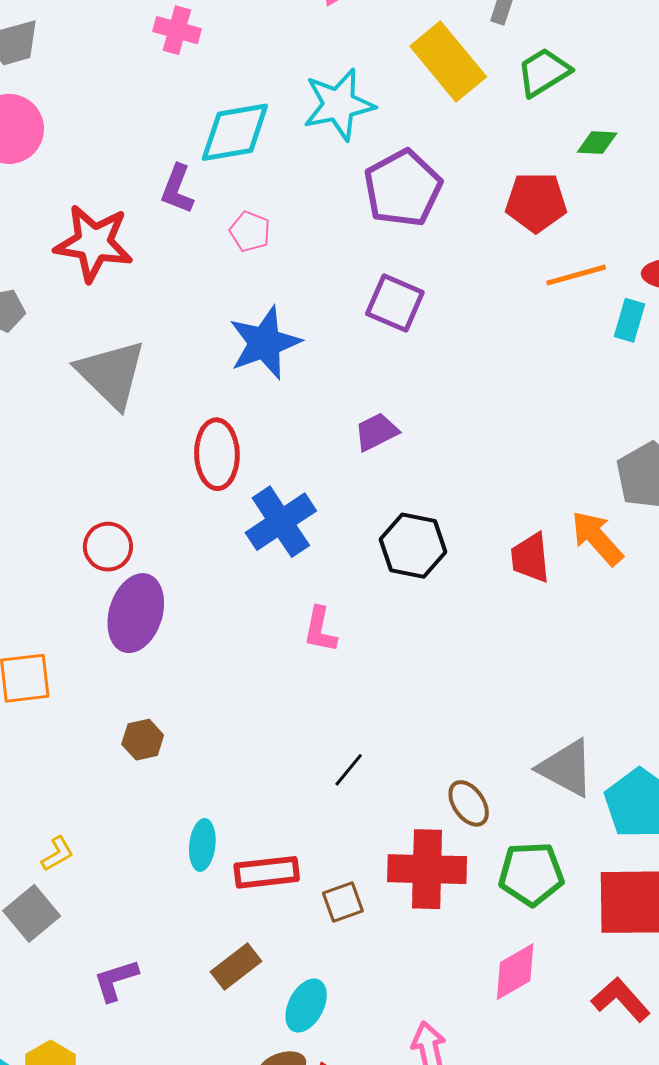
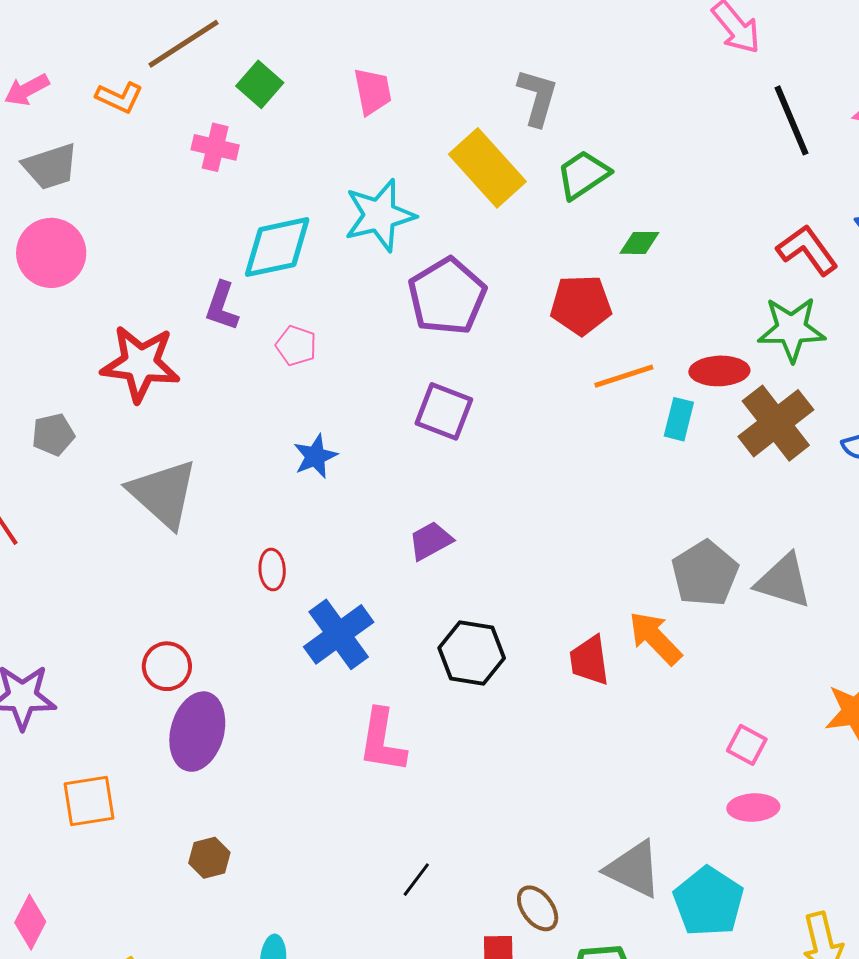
blue star: (265, 343) -> (315, 456), size x0.6
red ellipse: (217, 454) -> (272, 569), size x0.6
pink L-shape: (320, 630) -> (382, 741), size x1.4

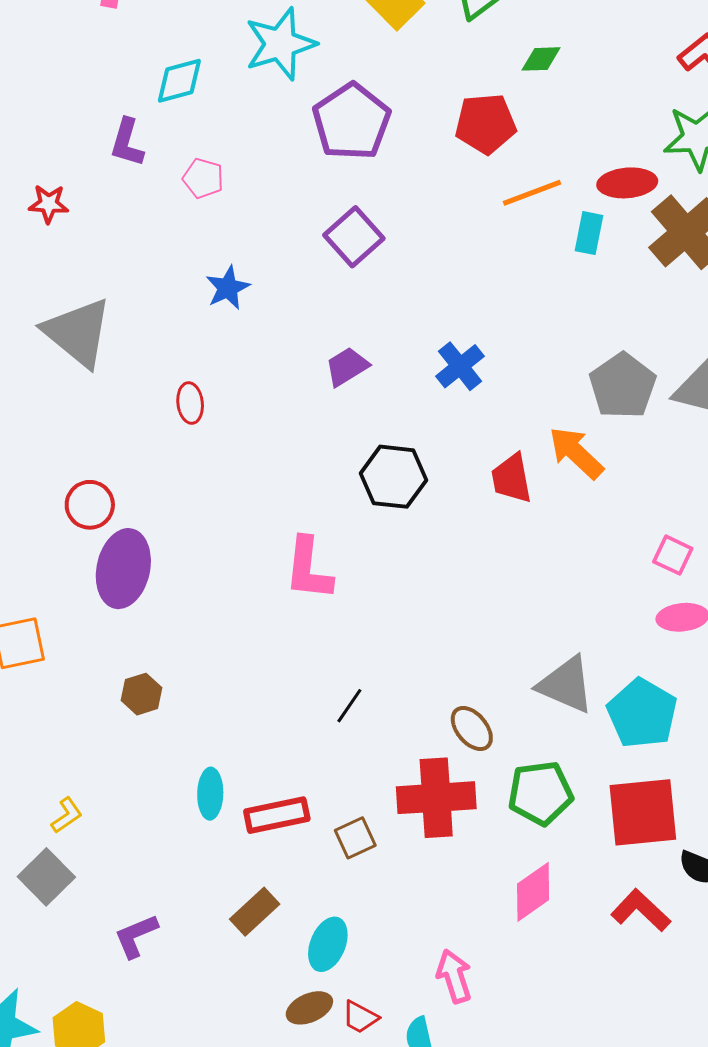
cyan diamond: (277, 247) -> (179, 81), size x0.7
red star: (140, 364) -> (49, 204), size x0.5
purple square: (444, 411) -> (354, 237), turned 30
blue cross: (339, 634) -> (460, 366), moved, size x0.7

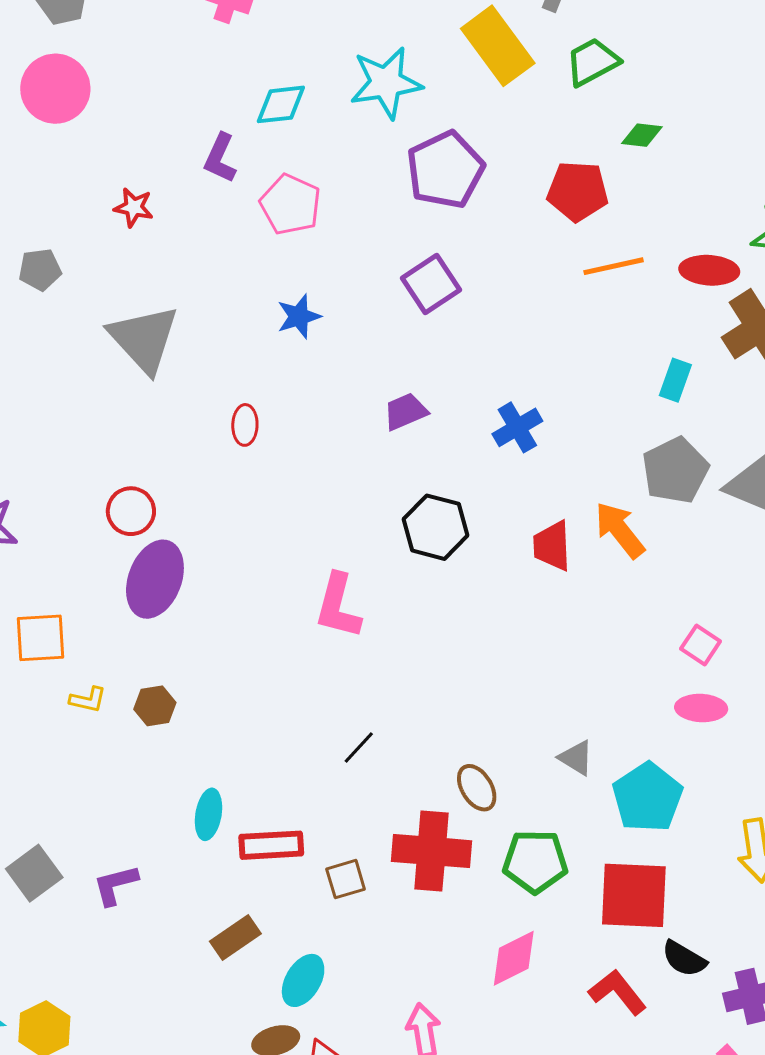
pink pentagon: (203, 178) -> (290, 204), size x1.5
cyan rectangle: (589, 233) -> (675, 380), moved
gray triangle: (566, 685) -> (576, 758), size x0.6
yellow L-shape: (67, 815) -> (88, 700), moved, turned 39
purple L-shape: (136, 936) -> (115, 885), moved

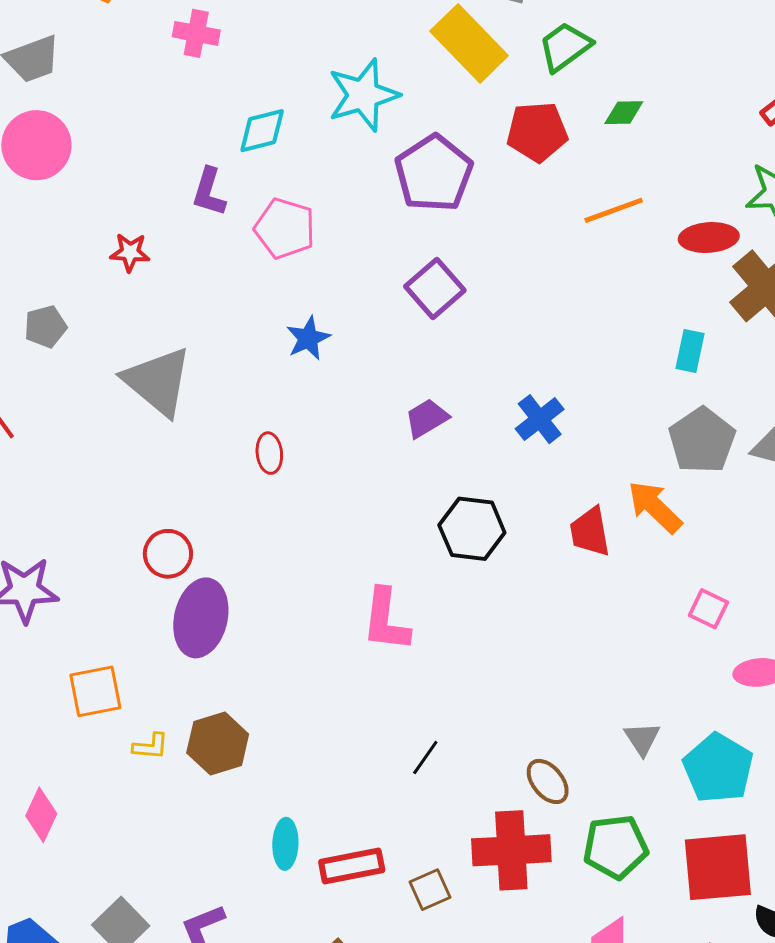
red pentagon: (578, 191) -> (537, 132), moved
orange line: (614, 266) -> (614, 210), moved
pink square: (701, 645) -> (708, 609), moved
brown hexagon: (155, 706) -> (218, 744), size x1.5
gray triangle: (576, 758) -> (642, 739), turned 33

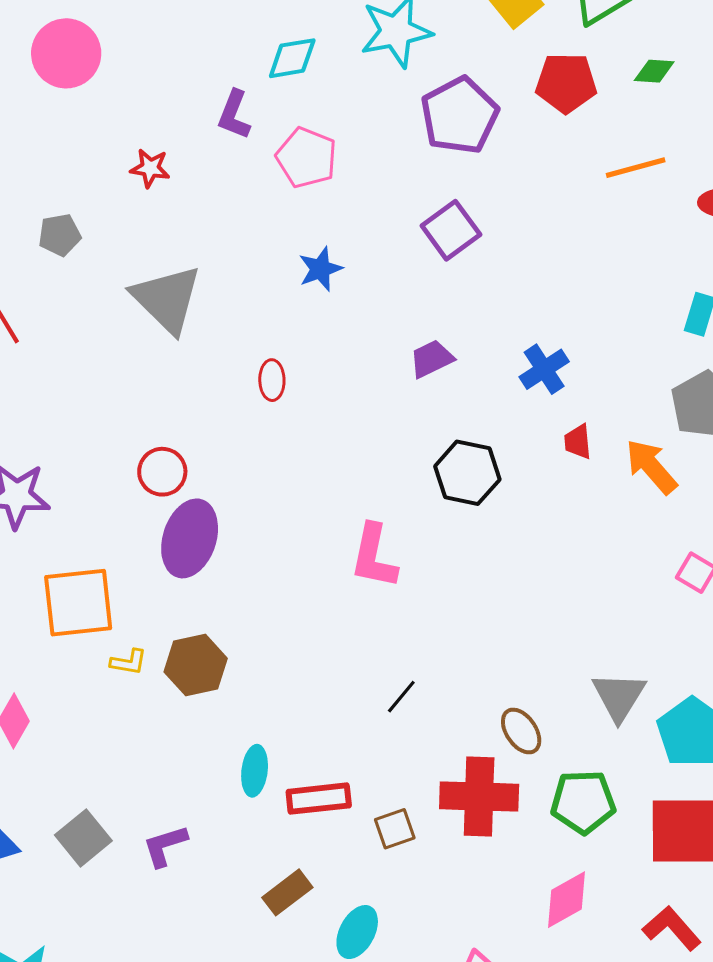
red trapezoid: (590, 532) -> (578, 442), moved, size x0.7
orange square: (95, 691) -> (78, 603), size x1.4
gray triangle: (642, 739) -> (619, 696), size x1.5

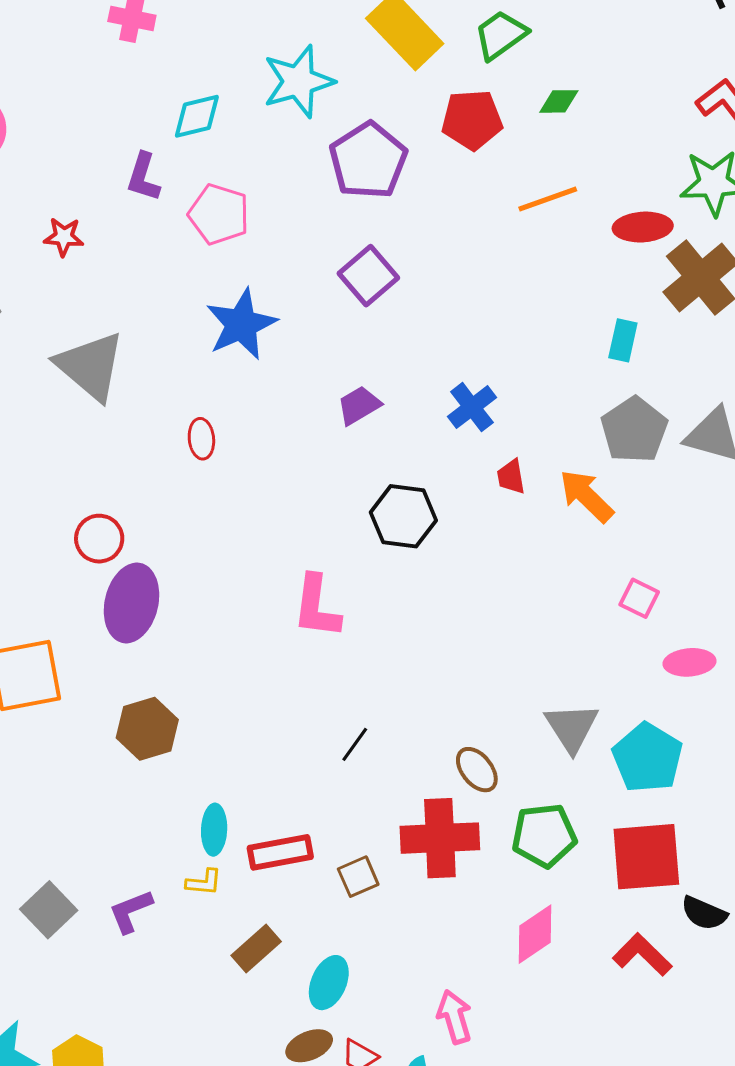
blue star: (320, 269) -> (241, 324), size x1.6
yellow L-shape: (129, 662) -> (204, 882), moved

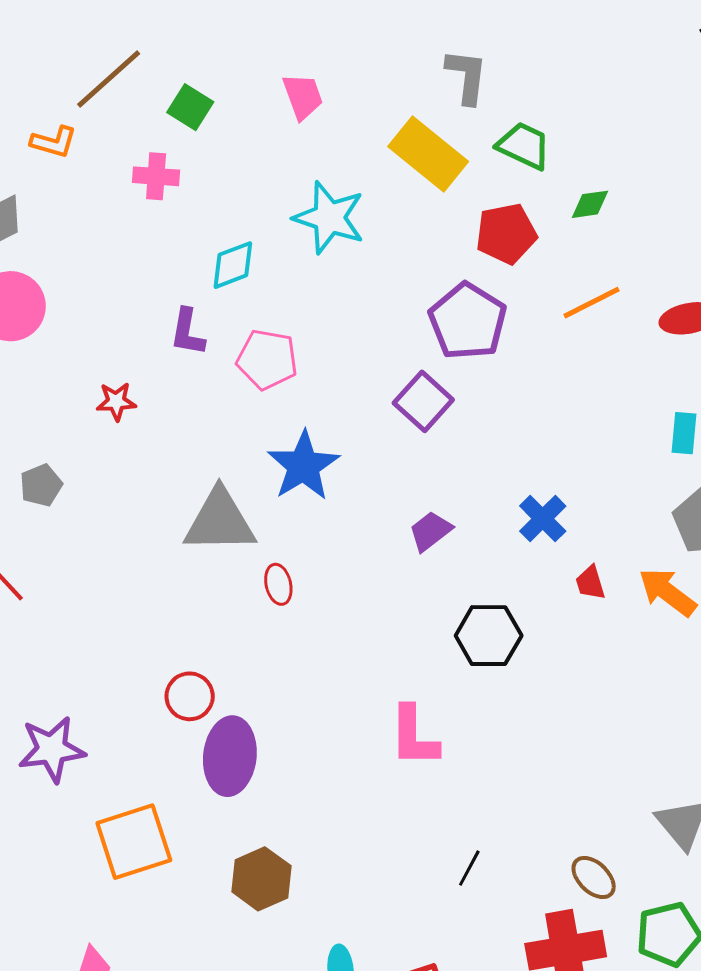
green trapezoid: (501, 35) -> (524, 146), turned 68
cyan star: (298, 81) -> (329, 218), turned -30
purple pentagon: (368, 160) -> (468, 321), moved
gray triangle: (90, 366) -> (220, 521), moved, turned -34

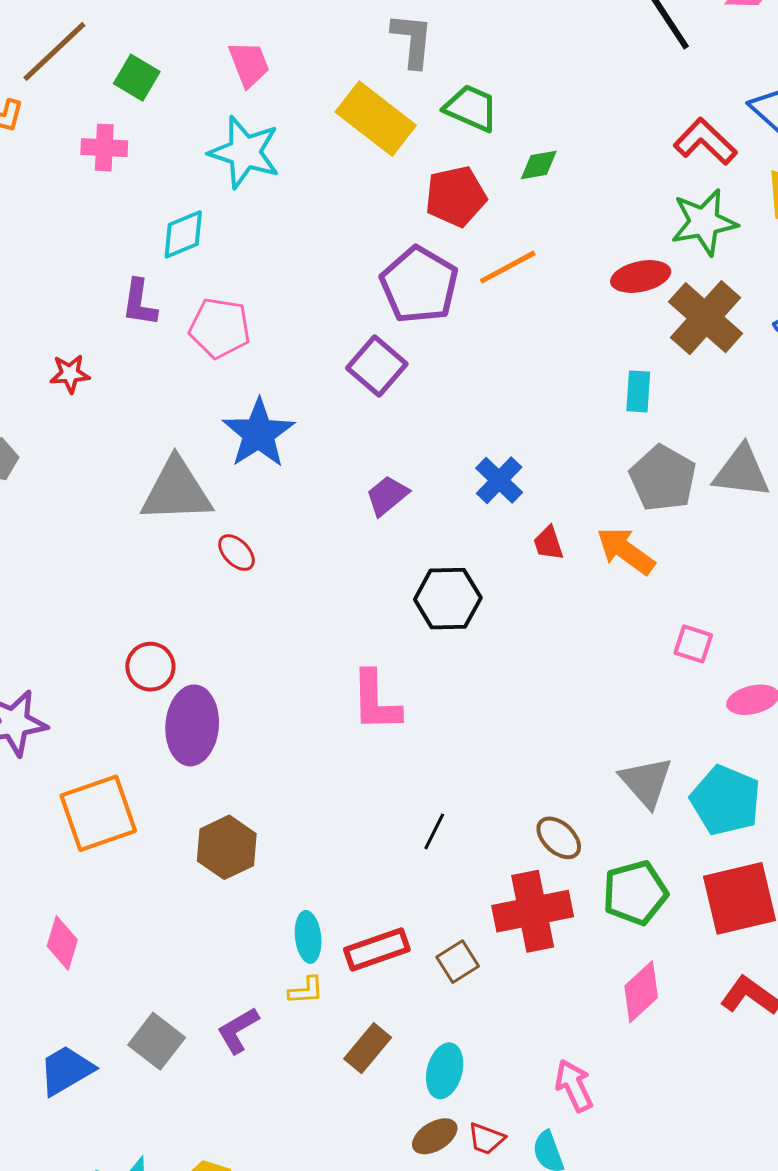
cyan star: (329, 218) -> (245, 152), moved
orange line: (591, 303) -> (508, 267), moved
red ellipse: (278, 584) -> (236, 553), turned -30

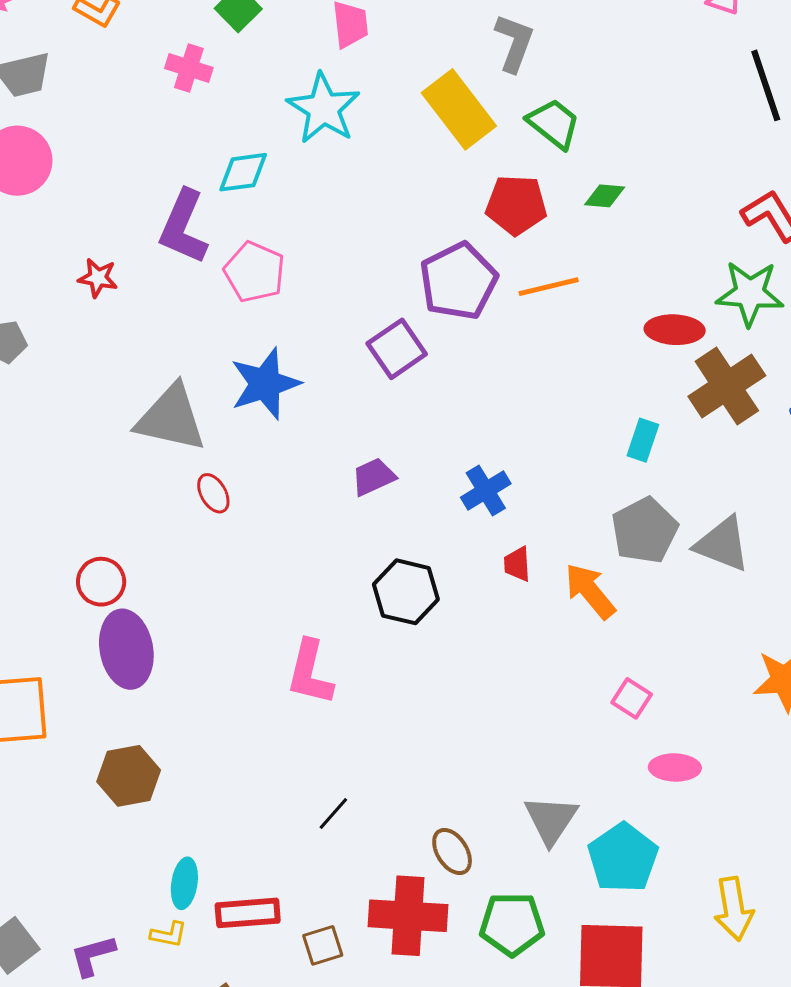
purple L-shape: (139, 303) -> (183, 227), size x1.5
purple ellipse: (192, 725) -> (126, 649), turned -30

